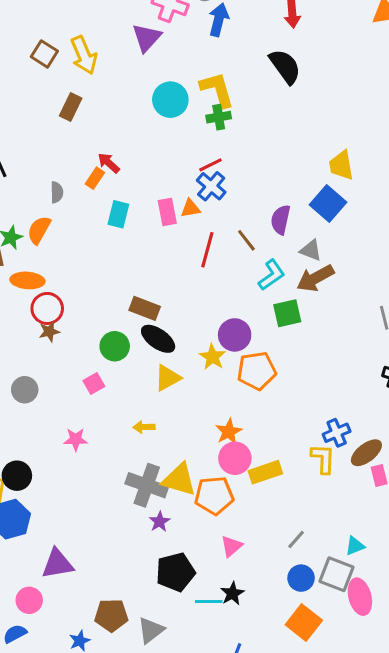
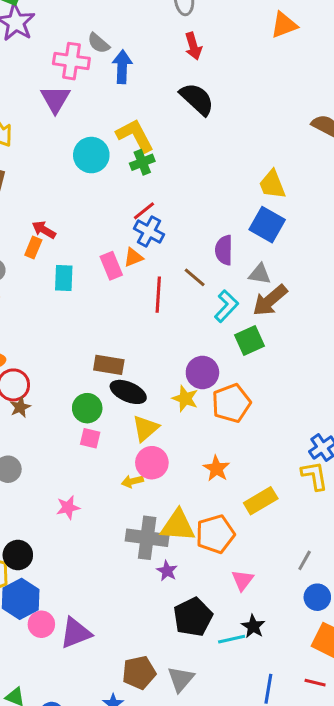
pink square: (94, 384) -> (90, 438), moved, turned -35
pink circle: (235, 458) -> (152, 463), moved
pink circle: (29, 600) -> (41, 624), moved

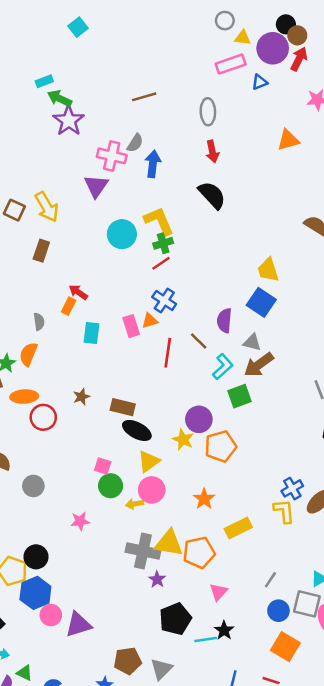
gray semicircle: (99, 43) -> (135, 143), turned -102
red line: (144, 211) -> (161, 263), moved
brown star: (20, 407) -> (81, 397), moved
green circle: (87, 408) -> (111, 486), moved

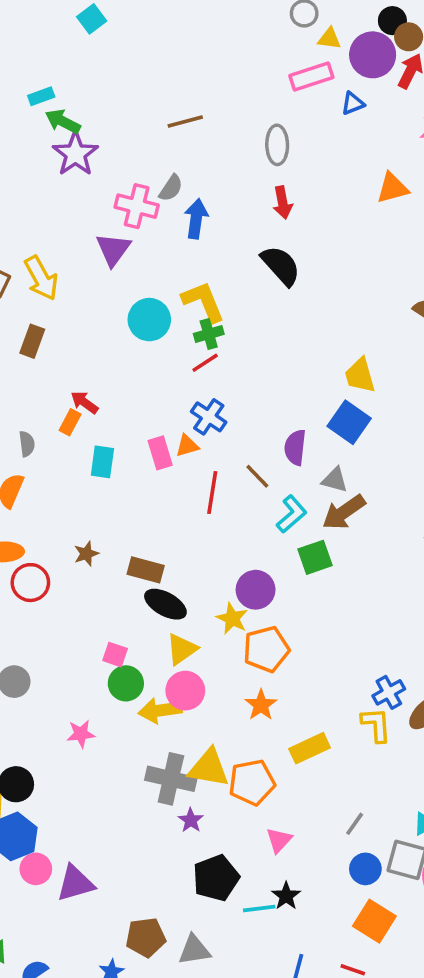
orange pentagon: (221, 446) -> (266, 649), moved
yellow arrow: (135, 504) -> (160, 710), size x1.6
gray triangle: (161, 669) -> (194, 950), turned 35

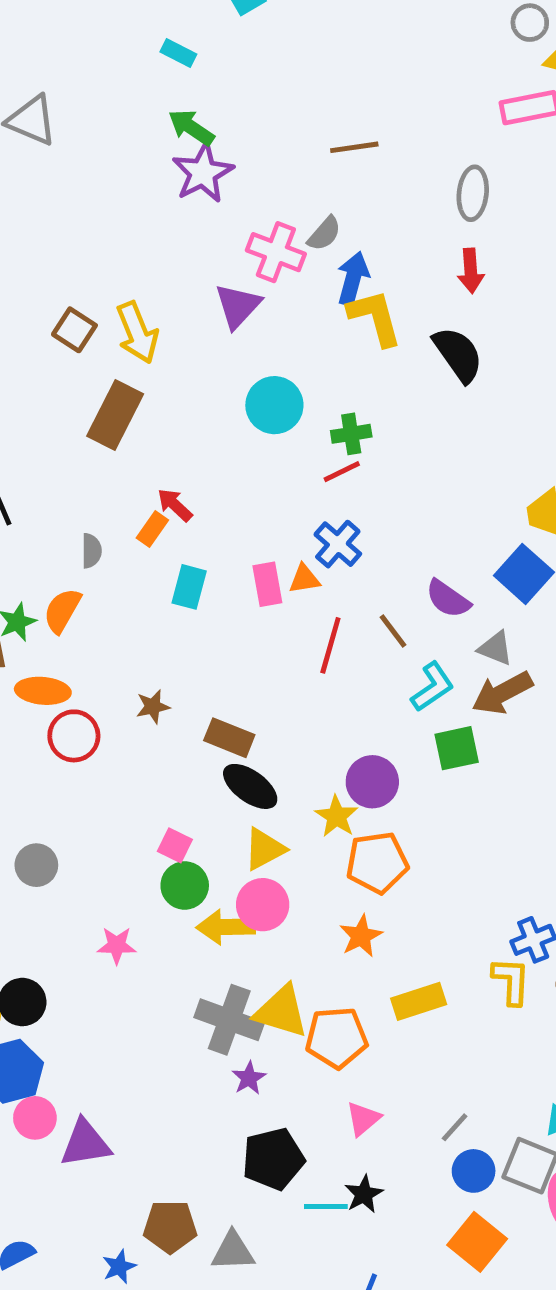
cyan rectangle: (41, 96) -> (178, 53), moved, turned 40
yellow L-shape: (203, 302) -> (375, 318), moved
brown rectangle: (32, 341) -> (115, 415), size x1.5
purple semicircle: (295, 447) -> (448, 599), turned -68
gray line: (355, 824) -> (455, 1127), moved

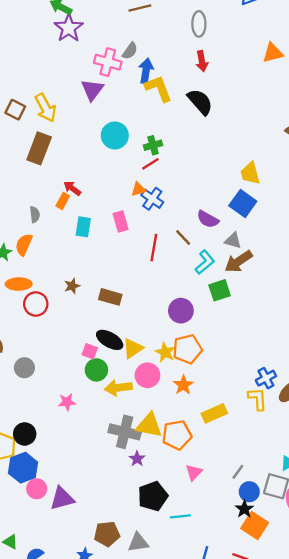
orange triangle: (304, 579) -> (138, 189), moved
black ellipse: (250, 786) -> (110, 340), moved
yellow star: (337, 816) -> (165, 352), moved
pink circle: (263, 905) -> (147, 375), moved
black star: (364, 1194) -> (244, 509), moved

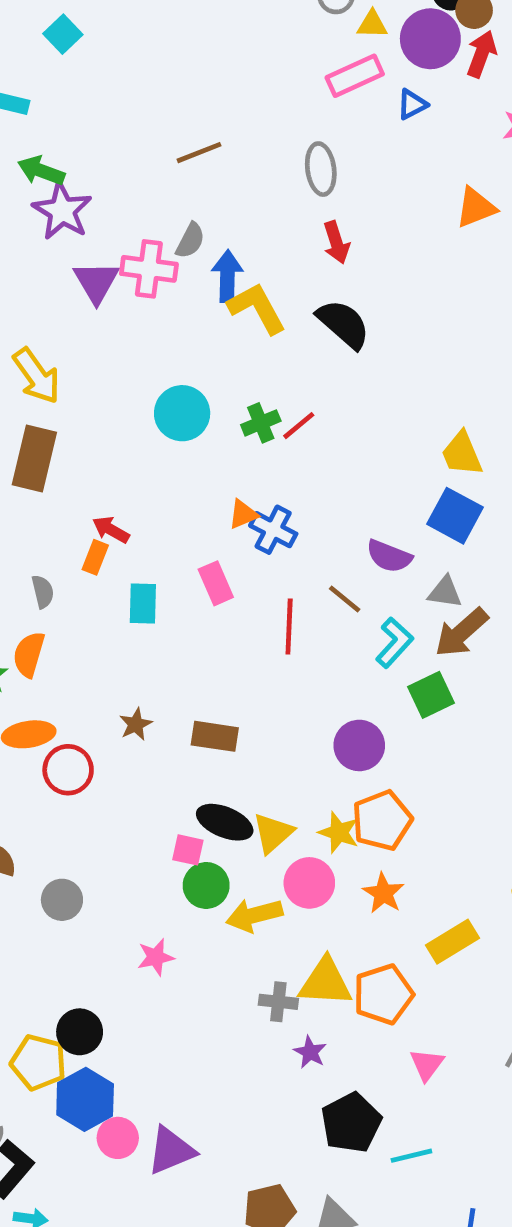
purple triangle: (92, 90) -> (96, 282), moved
red line: (150, 164) -> (299, 426), moved
gray cross: (125, 432) -> (278, 1002), size x0.6

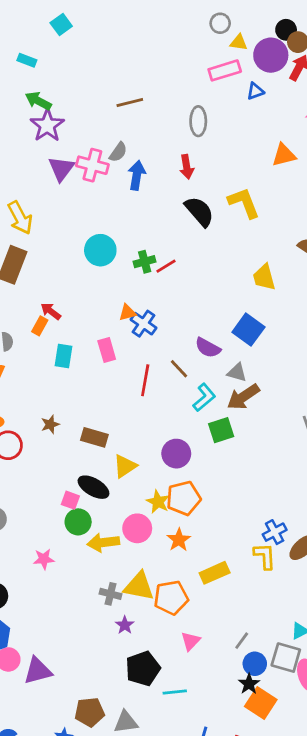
red arrow: (336, 242) -> (187, 167), moved
yellow L-shape: (257, 308) -> (244, 203), moved
yellow trapezoid: (462, 454) -> (264, 277), moved
yellow triangle: (273, 833) -> (125, 466), moved

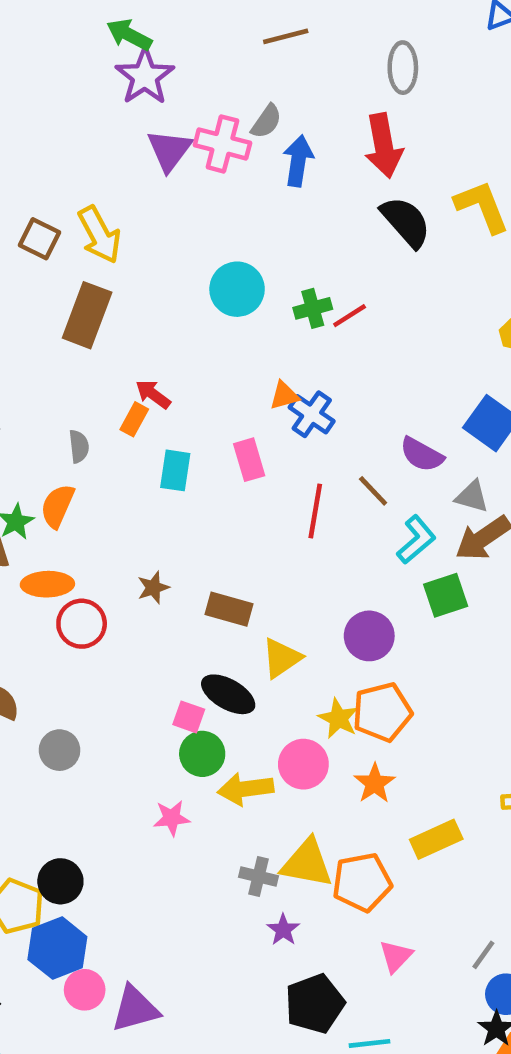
red arrow: (187, 167) -> (384, 146), size x1.5
pink star: (44, 559) -> (172, 818), moved

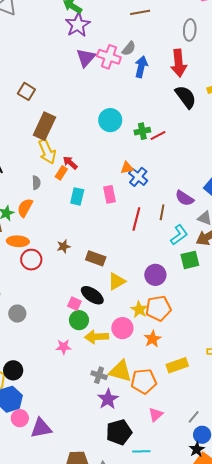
yellow arrow: (99, 235) -> (47, 152), moved
brown line: (373, 491) -> (162, 212), turned 49
purple star: (283, 930) -> (108, 399), size x1.5

